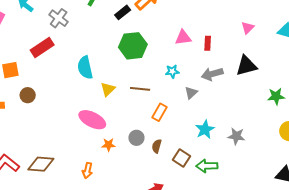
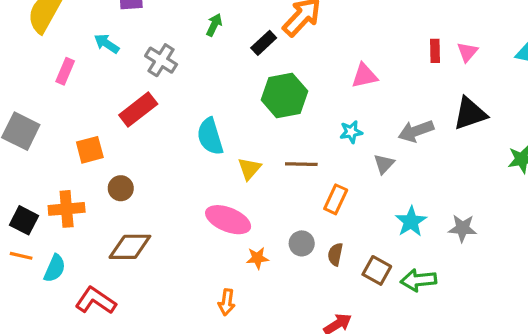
red rectangle: (208, 43) -> (435, 51), moved
brown diamond: (41, 164) -> (130, 247), moved

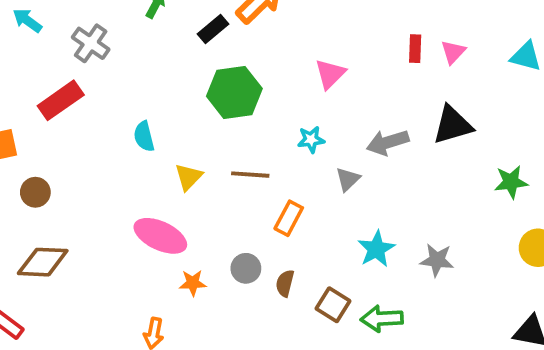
pink triangle: (364, 76) -> (330, 74), turned -36
cyan semicircle: (210, 136) -> (144, 136), size x0.7

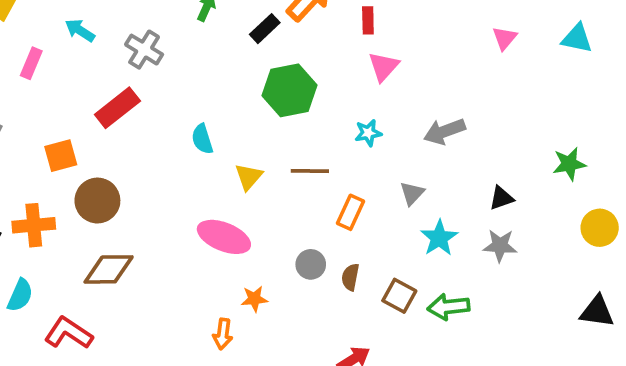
red rectangle: (415, 49) -> (368, 20), moved
black triangle: (453, 125) -> (501, 198), moved, size x0.6
gray triangle: (348, 179) -> (412, 193), moved
brown circle: (35, 192) -> (97, 201), size x1.5
orange star: (193, 283) -> (254, 299), moved

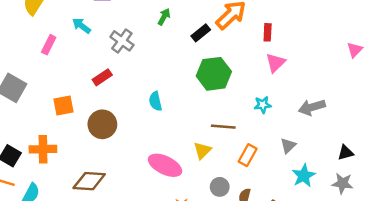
red rectangle: (117, 108) -> (102, 77), size x0.7
yellow triangle: (249, 177) -> (202, 151), moved
brown circle: (97, 201) -> (102, 124), moved

